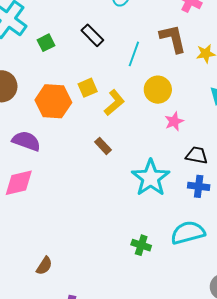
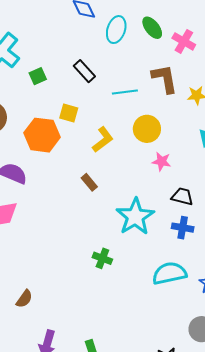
cyan line: (134, 54) -> (125, 92), turned 60
yellow square: (88, 88) -> (69, 113), moved, turned 36
pink star: (174, 121) -> (161, 161), turned 30
green cross: (141, 245) -> (102, 258), moved

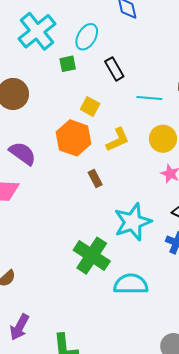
cyan ellipse: (116, 30) -> (87, 37), moved
orange hexagon: (42, 135) -> (74, 138), moved
green cross: (102, 258) -> (92, 256), size x1.8
cyan semicircle: (169, 273) -> (131, 284), moved

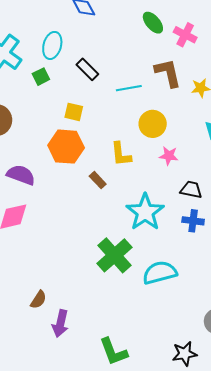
yellow L-shape: (118, 140) -> (121, 154), moved, turned 124
green cross: (92, 256) -> (114, 255), turned 30
purple arrow: (19, 327) -> (60, 324), moved

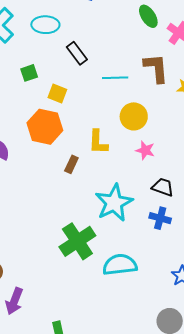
cyan ellipse: (52, 45) -> (45, 25), turned 68
green square: (41, 77) -> (29, 73), moved
brown rectangle: (98, 180) -> (71, 164), turned 60

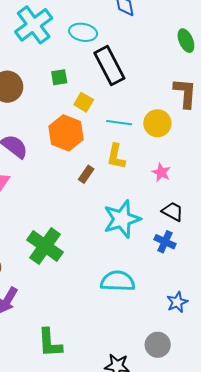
black rectangle: (77, 53) -> (109, 66), size x1.6
cyan line: (115, 78) -> (119, 123), moved
yellow circle: (134, 116) -> (157, 123), moved
green cross: (77, 241) -> (45, 246), moved, turned -30

